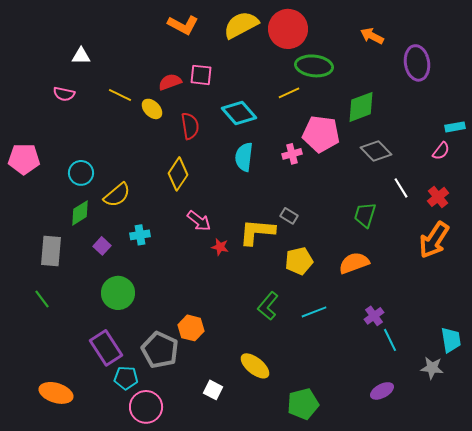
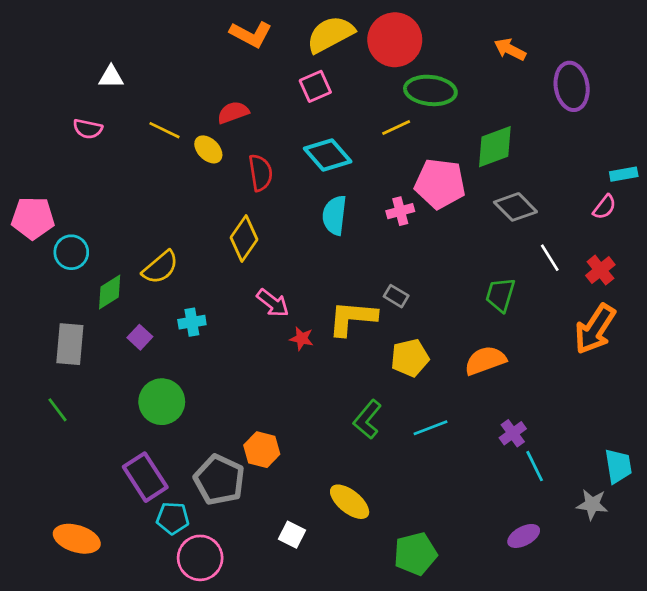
pink square: (201, 75) -> (315, 86), moved, turned -30
cyan circle: (81, 173) -> (71, 252), moved

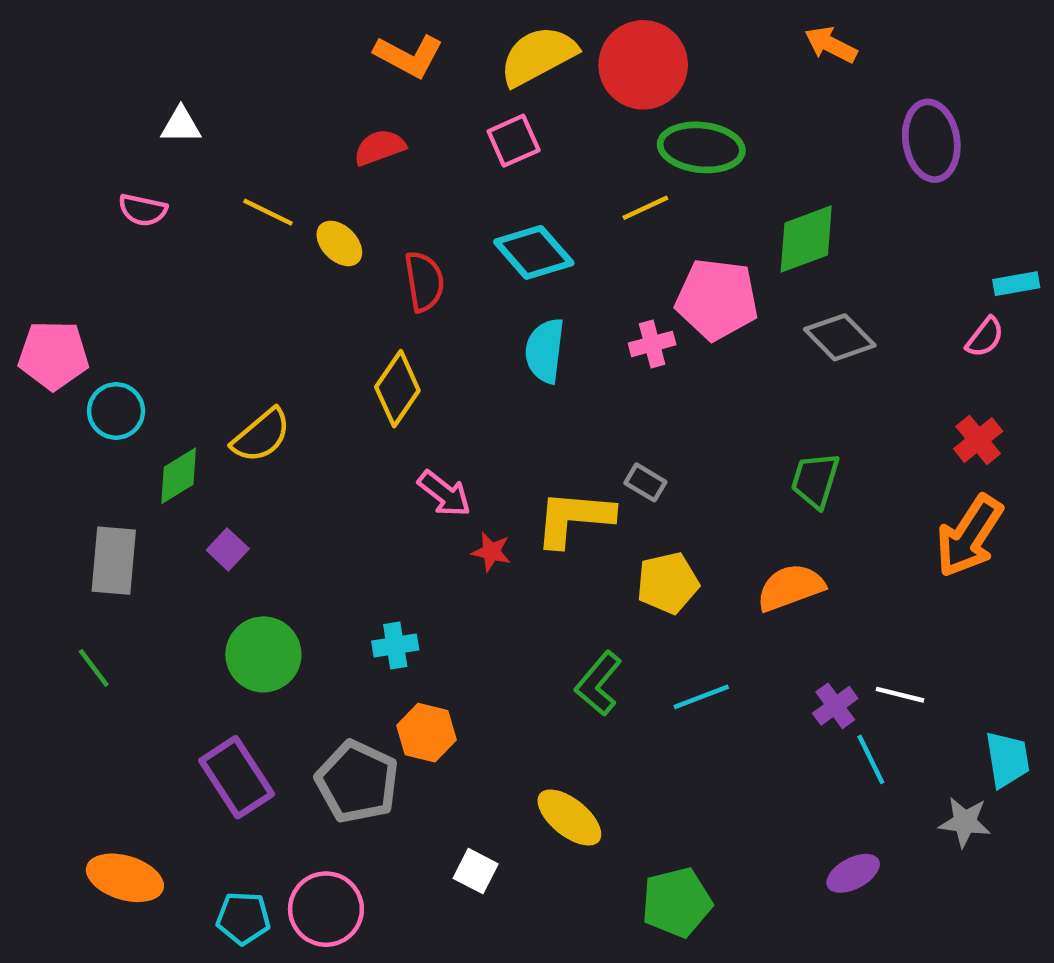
orange arrow: (510, 49) -> (831, 45), moved
red semicircle: (233, 112) -> (380, 147), moved
white line: (550, 258) -> (900, 695), moved, turned -44
cyan cross: (192, 322) -> (395, 646), moved
cyan pentagon: (173, 518) -> (243, 918), moved

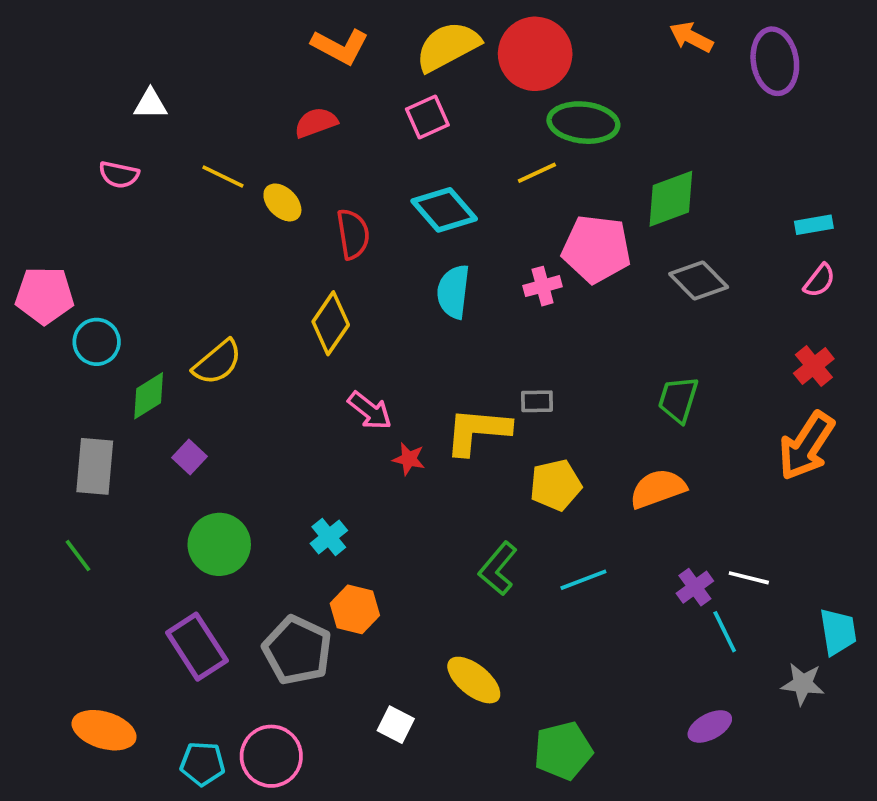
purple ellipse: (931, 141) -> (775, 61), moved
cyan rectangle: (1016, 284) -> (814, 225), moved
gray rectangle: (645, 482) -> (537, 401), turned -32
cyan cross: (395, 646) -> (329, 537), turned -30

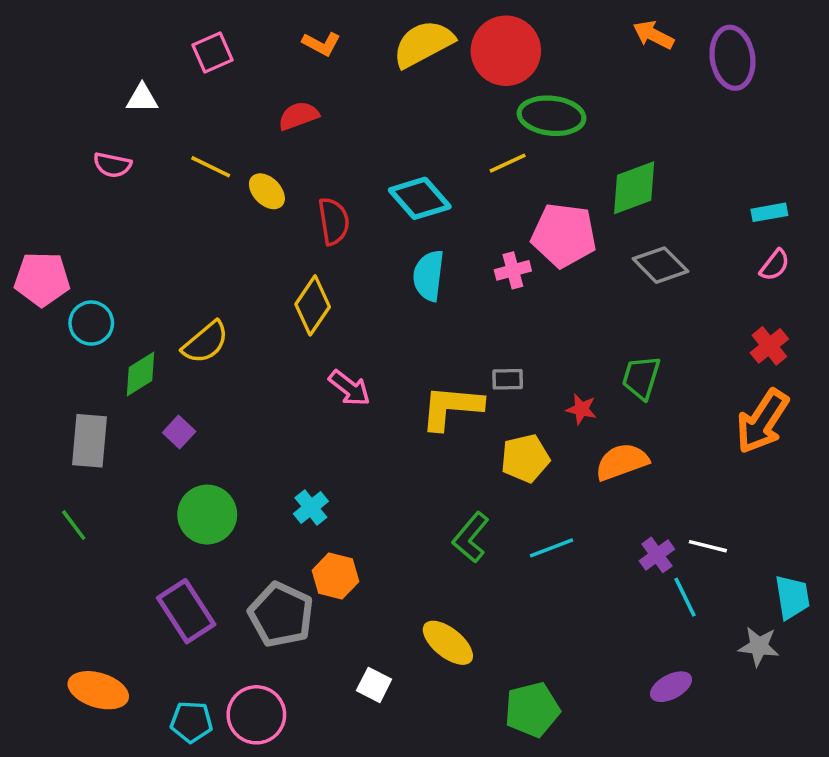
orange L-shape: (340, 46) -> (321, 44), size x0.7
pink square: (427, 117) -> (212, 52), moved
red star: (409, 459) -> (581, 409), moved

